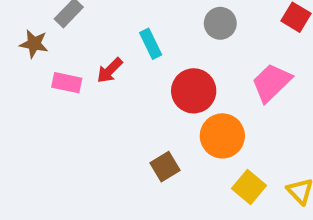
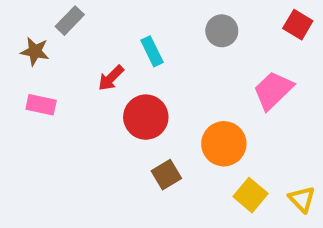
pink rectangle: (67, 83) -> (41, 105), moved
red circle: (194, 91) -> (146, 117), moved

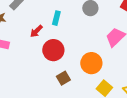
cyan rectangle: (152, 51) -> (56, 18), turned 40

